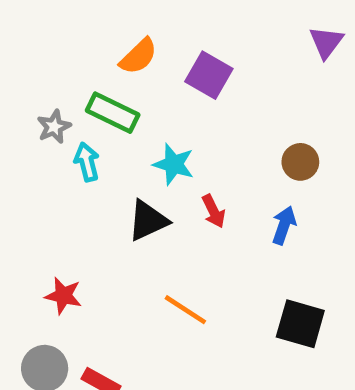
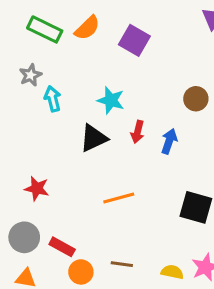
green rectangle: (113, 113) -> (45, 29), moved
red arrow: (214, 211) -> (138, 132), turned 40
blue arrow: (284, 225) -> (169, 141), moved
orange line: (185, 310) -> (119, 198), turned -48

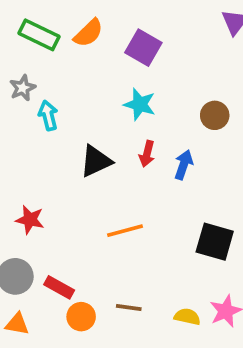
cyan star: (111, 100) -> (140, 104), moved

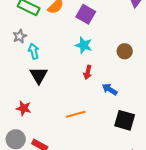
black triangle: (96, 161) -> (39, 75), moved, turned -36
blue arrow: (184, 165) -> (110, 89), moved, turned -77

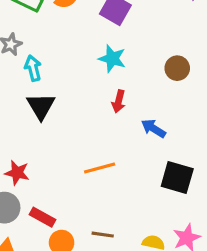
red star: (24, 108) -> (17, 173), moved

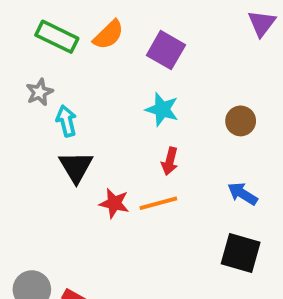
blue arrow: (153, 128) -> (243, 194), moved
orange line: (100, 168) -> (158, 203), moved
red star: (17, 173) -> (114, 203), moved

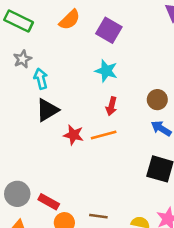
green rectangle: (57, 37) -> (19, 21), moved
brown circle: (241, 121) -> (157, 100), moved
black triangle: (76, 167) -> (47, 110), turned 30

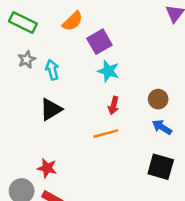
purple square: (109, 30) -> (99, 42), moved, turned 30
cyan arrow: (41, 79) -> (52, 70), moved
red star: (74, 135) -> (47, 168), moved

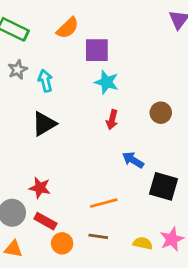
purple square: (99, 42) -> (97, 50), turned 30
blue arrow: (162, 127) -> (133, 160), moved
orange line: (106, 134) -> (104, 203), moved

